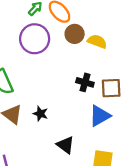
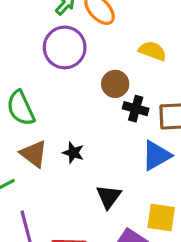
brown circle: (75, 34) -> (115, 84), moved
black triangle: (66, 145) -> (109, 197), turned 30

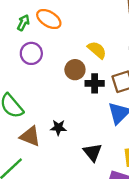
purple circle: (65, 47) -> (31, 53), size x0.7
yellow semicircle: (153, 51) -> (97, 50), moved, turned 36

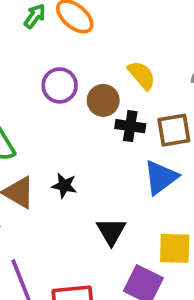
purple circle: (31, 53) -> (60, 85), moved

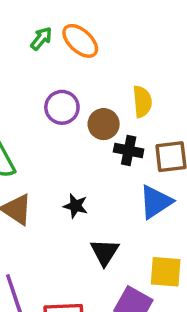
yellow semicircle: (142, 75) -> (142, 102), turned 32
black star: (64, 186) -> (75, 206), moved

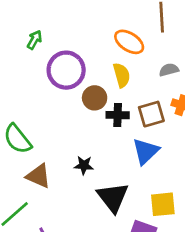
orange ellipse: (80, 41) -> (129, 42), moved
purple circle: (62, 107) -> (66, 70), moved, size x1.4
black triangle: (105, 252) -> (113, 197), size x1.4

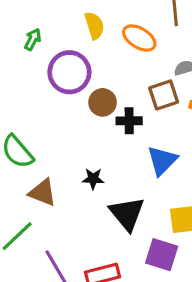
yellow semicircle: (122, 75) -> (94, 26), moved
brown square: (151, 114) -> (164, 95), moved

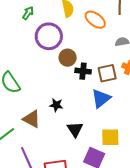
brown square: (164, 95) -> (107, 73), moved
brown triangle: (43, 193) -> (32, 119), moved
black triangle: (127, 214) -> (75, 129), size x0.7

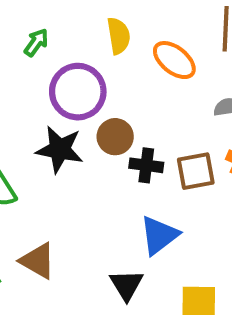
blue triangle: (101, 98) -> (159, 235), moved
black star: (56, 105) -> (60, 149), moved, size x1.6

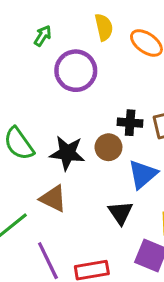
brown circle: (115, 137) -> (108, 147), moved
black star: (60, 149) -> (67, 153), moved

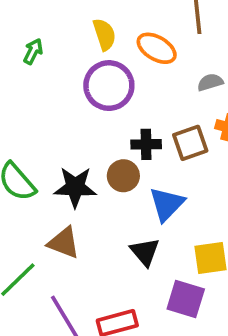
purple circle: (76, 71) -> (109, 86), moved

